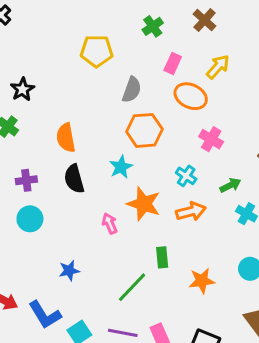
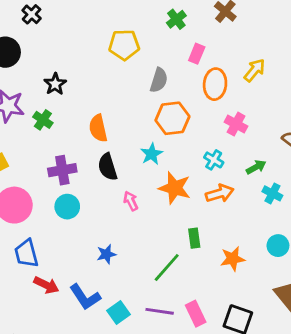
yellow arrow: (218, 67) -> (255, 70), moved
orange ellipse: (191, 96) -> (215, 84), turned 72
purple cross: (26, 180) -> (62, 170), size x1.4
pink arrow: (110, 223) -> (131, 201), moved

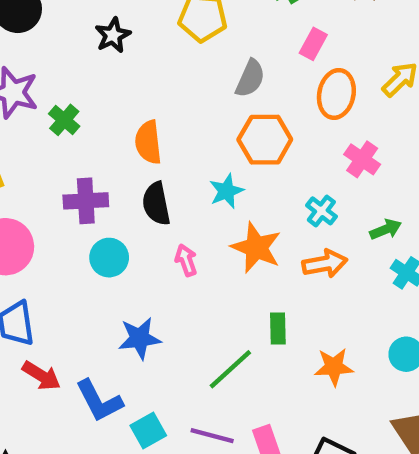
black star: (55, 84) -> (113, 35), moved
cyan circle: (67, 207) -> (109, 258), moved
blue star: (106, 254) -> (140, 338), size x1.4

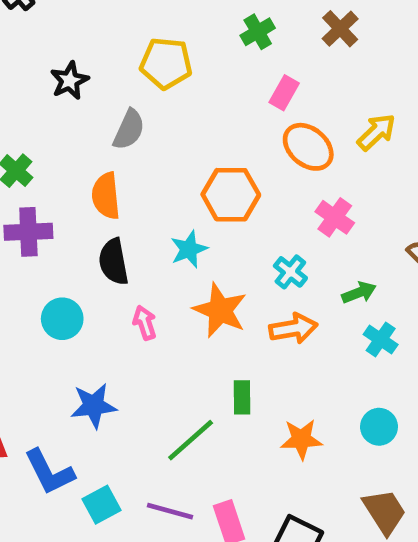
gray semicircle: (250, 78) -> (129, 130), moved
orange ellipse: (336, 94) -> (308, 147), turned -63
purple cross: (86, 201) -> (28, 232), moved

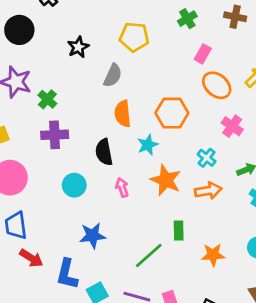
brown cross: (340, 29) -> (235, 17), turned -35
orange semicircle: (106, 196) -> (123, 114), moved
blue L-shape: (49, 472) -> (67, 274), turned 40

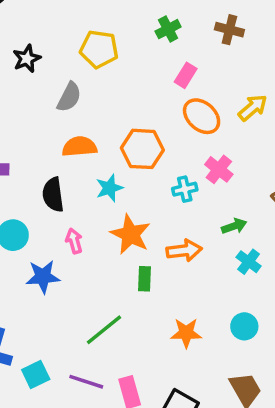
orange semicircle: (123, 114) -> (79, 147), turned 88
cyan cross: (207, 158) -> (185, 189), moved, turned 36
green rectangle: (179, 231) -> (144, 279), moved
blue star: (93, 236) -> (43, 277), moved

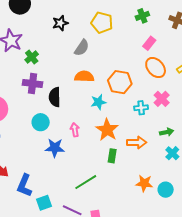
black semicircle: (53, 195) -> (55, 97), moved
orange star: (186, 333) -> (144, 183), moved

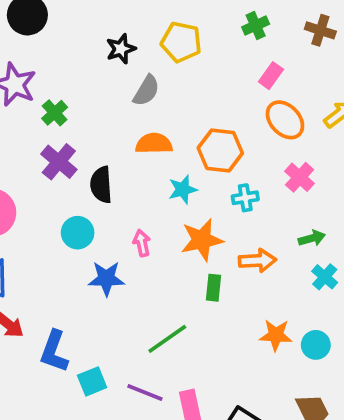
black star: (60, 23) -> (121, 49), moved
purple cross: (33, 83) -> (59, 162), turned 36
cyan cross: (141, 108) -> (245, 198), moved
orange star: (107, 130) -> (202, 240), turned 30

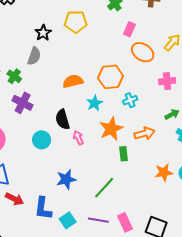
gray semicircle: (146, 91) -> (34, 56), moved
pink cross: (300, 177) -> (167, 81), moved, turned -35
black semicircle: (101, 185) -> (63, 119), moved
blue star: (106, 279) -> (66, 179), moved

